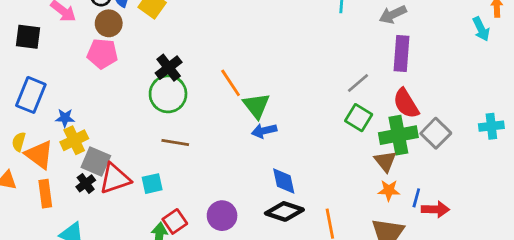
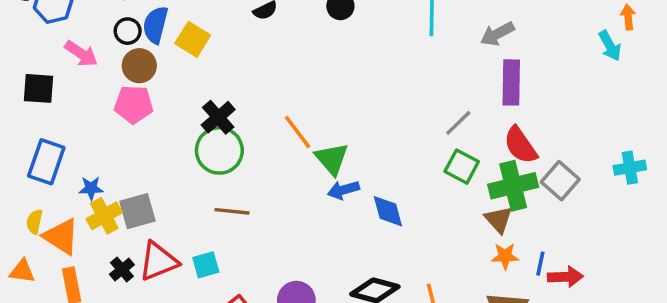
gray square: (96, 162) -> (137, 211), moved, turned -36
blue diamond: (284, 181) -> (388, 211), moved

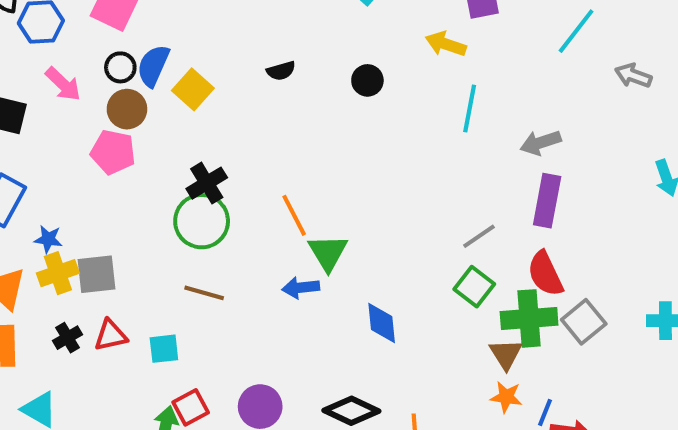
blue arrow: (343, 190) -> (301, 288), moved
red triangle: (158, 261) -> (111, 335), size x0.7

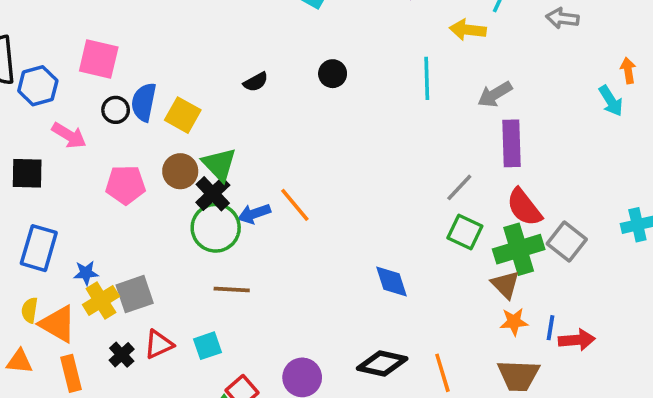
yellow arrow: (446, 44) -> (468, 30), moved
brown circle: (127, 109) -> (180, 171), moved
green triangle: (328, 253) -> (219, 164), moved
blue arrow: (301, 288) -> (254, 214), moved

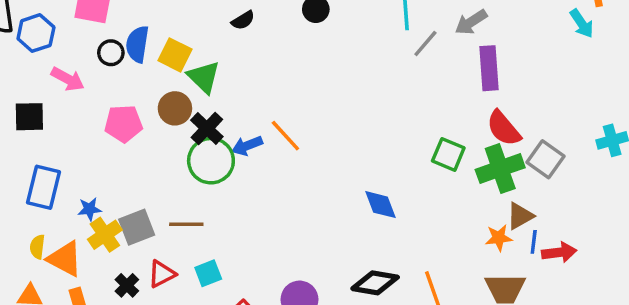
green triangle: (219, 164) -> (204, 77), moved
gray line: (459, 187) -> (425, 44), moved
brown triangle: (505, 285) -> (520, 216), moved, turned 48
brown line: (232, 290) -> (186, 224), moved

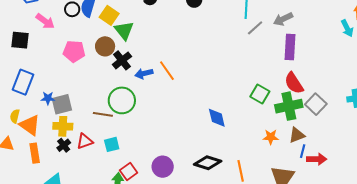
green circle: (211, 161) -> (122, 100), moved
gray square: (137, 227) -> (62, 104), moved
yellow cross: (105, 235) -> (63, 126), moved, turned 30
orange star: (499, 238) -> (271, 137), moved

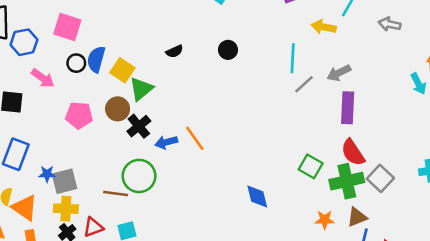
green triangle: (124, 30) -> (141, 89), turned 30

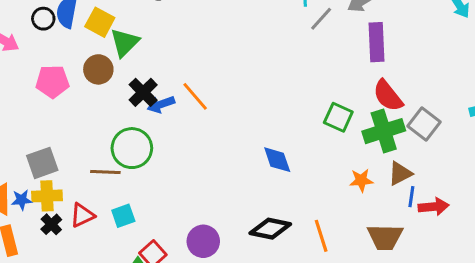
black cross: (139, 126) -> (143, 92), moved
blue star: (47, 174) -> (22, 200), moved

